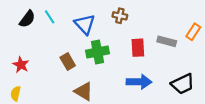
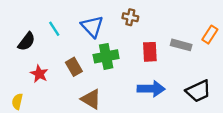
cyan line: (50, 17) -> (54, 29), moved
black semicircle: (27, 19) -> (27, 41), moved
red star: (21, 65) -> (39, 74), moved

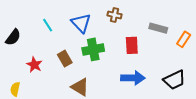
orange rectangle: (210, 35) -> (184, 39), moved
black semicircle: (27, 41) -> (13, 37), moved
gray rectangle: (181, 45) -> (158, 28), moved

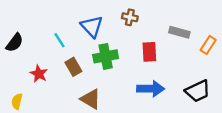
cyan line: (48, 25) -> (60, 40), moved

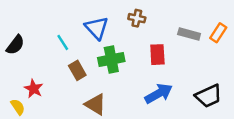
orange rectangle: (208, 45) -> (218, 33), moved
red star: (39, 74) -> (34, 89), moved
blue arrow: (151, 89) -> (159, 93), turned -30
yellow semicircle: (17, 101) -> (18, 107), turned 133

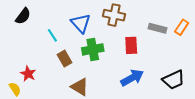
brown cross: (137, 18) -> (114, 15), size x1.5
black semicircle: (15, 45) -> (23, 16), moved

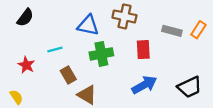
blue triangle: (81, 23) -> (88, 25), turned -35
cyan line: (52, 35) -> (55, 50), moved, turned -72
brown rectangle: (64, 59) -> (68, 75), moved
red star: (28, 74) -> (26, 65), moved

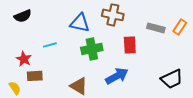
black semicircle: (25, 18) -> (23, 16), turned 30
brown rectangle: (68, 75) -> (35, 76), moved, turned -63
blue arrow: (144, 85) -> (117, 76), moved

